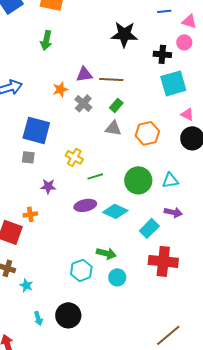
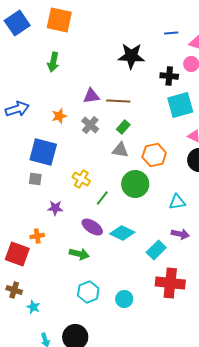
orange star: (60, 89) -> (59, 116), moved
green line: (95, 176) -> (102, 198), turned -35
green circle: (138, 180) -> (135, 184), moved
purple ellipse: (85, 205) -> (92, 227), turned 45
green arrow: (106, 253) -> (79, 254), moved

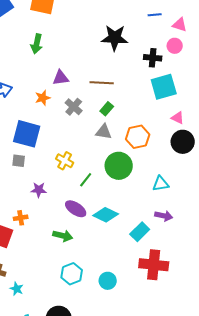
purple triangle: (91, 96) -> (61, 78), moved

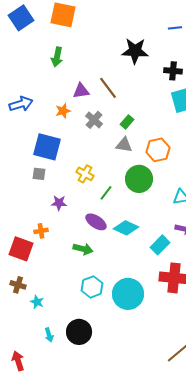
brown line: (102, 83) -> (108, 88), moved, turned 50
cyan circle: (108, 281) -> (128, 294), size x1.8

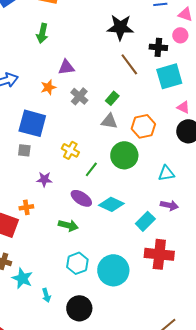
brown line: (108, 88) -> (129, 64), moved
cyan star: (37, 302) -> (22, 278), size x1.5
black circle: (79, 332) -> (79, 308), moved
cyan arrow: (49, 335) -> (46, 295), moved

